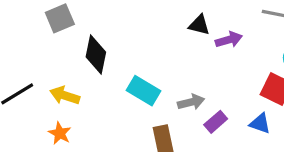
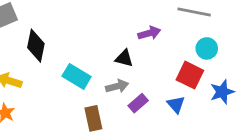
black triangle: (199, 25) -> (124, 58), moved
blue triangle: (260, 123) -> (176, 104), turned 30

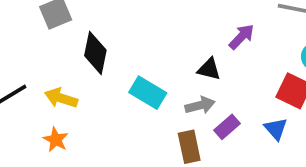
purple arrow: (149, 33) -> (242, 37), turned -30
brown rectangle: (93, 118) -> (189, 147), moved

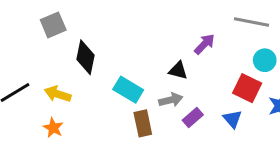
brown rectangle: (189, 147) -> (143, 123), moved

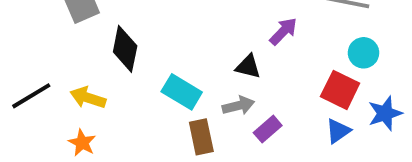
blue triangle: (232, 119) -> (338, 131), moved, turned 36

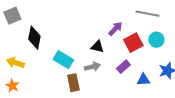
red square: (340, 90) -> (133, 43), moved, turned 36
purple rectangle: (268, 129) -> (123, 67), moved
blue triangle: (338, 131) -> (143, 80), turned 32

